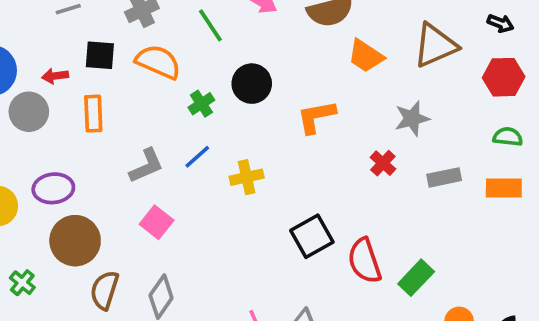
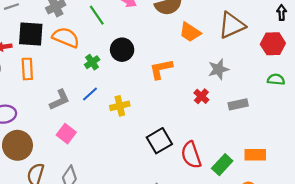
black arrow: (500, 23) -> (282, 13), moved, turned -112
black square: (100, 55) -> (31, 34), size x1.4
orange rectangle: (504, 188) -> (255, 155), moved

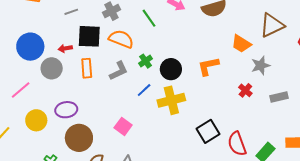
orange trapezoid: (190, 32) -> (241, 44), moved
black circle: (122, 50) -> (171, 69), moved
gray L-shape: (60, 100) -> (119, 71), moved
yellow cross: (120, 106) -> (171, 100), size x1.5

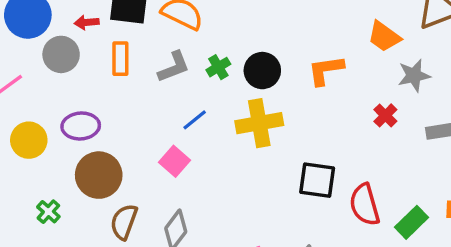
green cross: (145, 61) -> (218, 67), moved
blue line: (144, 90) -> (195, 120), moved
black square: (208, 131) -> (317, 180), turned 35

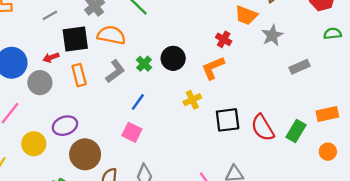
orange L-shape: (326, 70) -> (213, 68), moved
red cross: (385, 115) -> (224, 39), moved
yellow cross: (259, 123) -> (192, 100), moved, size x0.6

